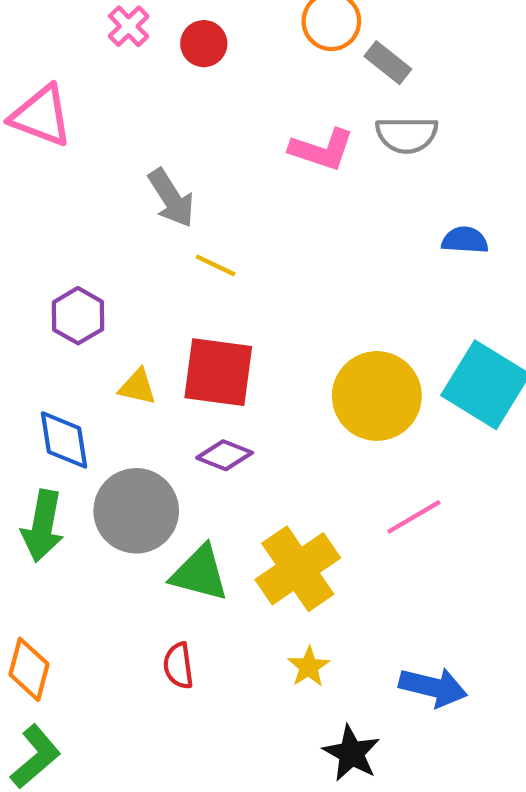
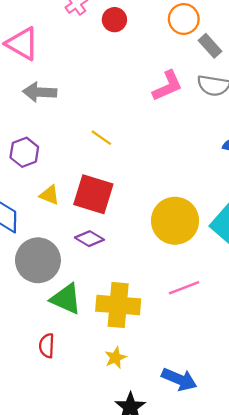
pink L-shape: (322, 150) -> (167, 86), turned -52
gray arrow: (171, 198) -> (40, 92), moved, turned 116
yellow cross: (298, 569) -> (118, 305), turned 30

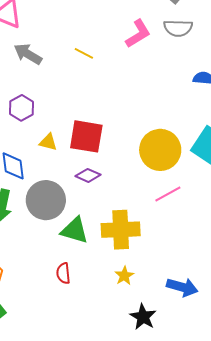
gray arrow: (40, 92) -> (28, 54), turned 36
yellow line: (101, 138) -> (84, 53), moved
pink line: (184, 288) -> (168, 194), moved

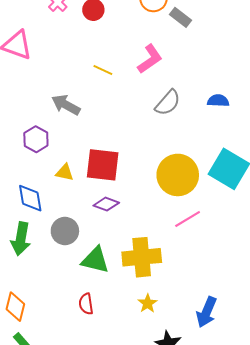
gray semicircle: (178, 28) -> (168, 103), moved, turned -48
yellow line: (84, 53) -> (103, 70), moved
gray arrow: (28, 54) -> (66, 105), moved
gray circle: (46, 200) -> (65, 231), size x0.7
blue arrow: (182, 287) -> (206, 312), turned 100

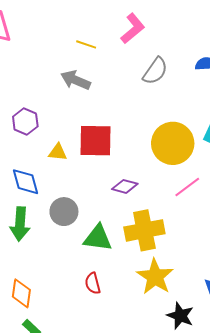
gray arrow: (66, 105) -> (76, 80), moved
purple diamond: (106, 204) -> (125, 186), moved
yellow star: (148, 303) -> (155, 277), size x1.8

